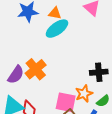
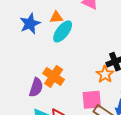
orange star: (84, 94) -> (105, 74), moved

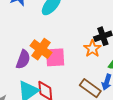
pink square: (92, 100) -> (55, 57), moved

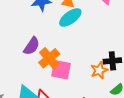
purple semicircle: (23, 59) -> (32, 46), moved

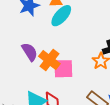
purple semicircle: (32, 46) -> (30, 52), turned -54

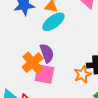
purple semicircle: (30, 52) -> (47, 53), moved

